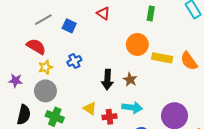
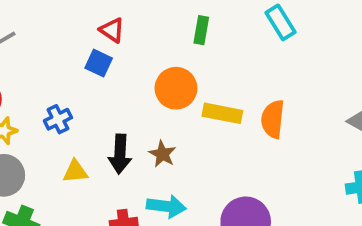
blue square: (69, 26) -> (99, 63), moved
orange semicircle: (189, 61) -> (273, 119), turned 42
yellow triangle: (90, 108) -> (75, 171), moved, turned -40

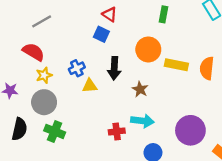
black arrow: (120, 154) -> (114, 68), moved
yellow triangle: (75, 171) -> (90, 86), moved

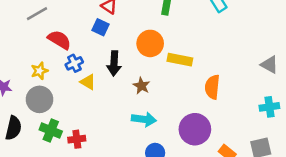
red semicircle: (34, 52) -> (59, 40), moved
orange semicircle: (207, 68) -> (212, 87), moved
yellow triangle: (90, 86) -> (88, 82), turned 35
red cross: (117, 131) -> (77, 139), moved

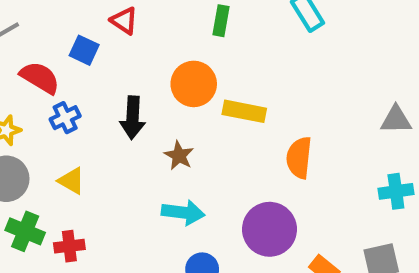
blue square: (100, 27) -> (84, 50), moved
gray triangle: (269, 65) -> (396, 120), turned -30
yellow triangle: (88, 82) -> (71, 181), moved

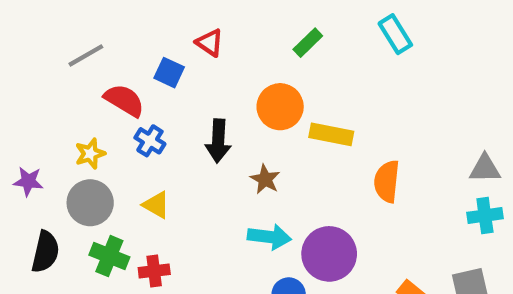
green rectangle: (221, 21) -> (308, 43), turned 36
blue cross: (65, 118) -> (150, 141), turned -32
gray triangle: (396, 120) -> (485, 169), moved
purple circle: (270, 229) -> (329, 254), moved

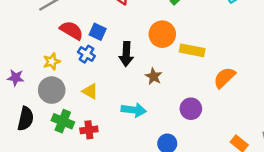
blue square: (169, 73) -> (98, 32), moved
orange semicircle: (387, 181) -> (224, 78), turned 40
cyan arrow: (269, 237) -> (134, 110), moved
purple circle: (329, 254) -> (191, 109), moved, size x0.7

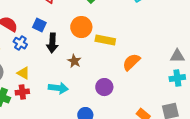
blue square: (98, 32) -> (39, 25), moved
red cross: (89, 130) -> (22, 92), moved

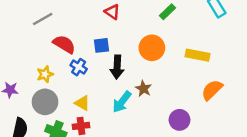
blue square: (39, 25) -> (101, 45), turned -32
yellow rectangle: (105, 40) -> (198, 55), moved
cyan arrow: (58, 88) -> (122, 102), moved, turned 120

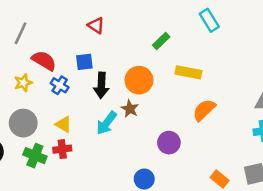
green rectangle: (167, 12) -> (161, 41), moved
gray line: (43, 19) -> (21, 33), turned -35
orange circle: (152, 48) -> (139, 80), moved
yellow star: (45, 74) -> (23, 83), moved

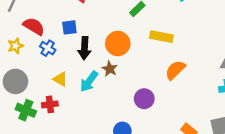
yellow triangle: (64, 124) -> (60, 79), moved

